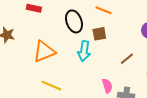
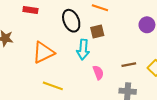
brown line: (127, 59) -> (129, 65), moved, turned 32
pink semicircle: (107, 86) -> (98, 73), moved

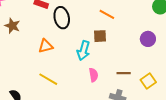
black ellipse: (71, 21) -> (62, 18), moved
orange triangle: (43, 52) -> (46, 46), size x0.7

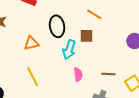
black ellipse: (62, 18) -> (57, 26), moved
yellow line: (48, 79) -> (33, 77), turned 30

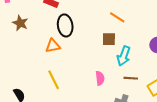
black ellipse: (57, 26) -> (65, 25), moved
cyan arrow: (69, 50) -> (124, 56), moved

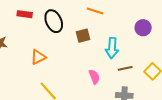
black ellipse: (65, 25) -> (54, 21), moved
brown square: (109, 39) -> (83, 36), moved

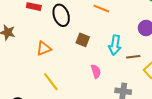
brown square: (83, 36) -> (83, 40), moved, turned 32
brown line: (125, 68) -> (133, 57), moved

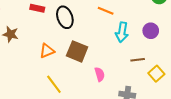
brown square: (83, 40) -> (77, 51), moved, size x1.5
cyan arrow: (115, 45) -> (122, 32), moved

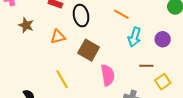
orange triangle: (47, 51) -> (58, 37), moved
pink semicircle: (100, 74) -> (108, 75), size x1.5

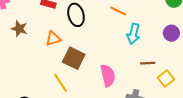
purple circle: (163, 39) -> (171, 33), moved
brown square: (89, 50) -> (74, 58), moved

